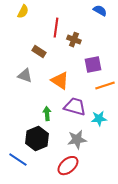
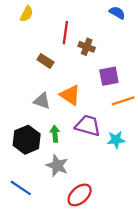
gray triangle: (25, 76) -> (42, 101), moved
black hexagon: (37, 139) -> (27, 140), moved
gray star: (77, 140) -> (57, 166), moved, turned 30

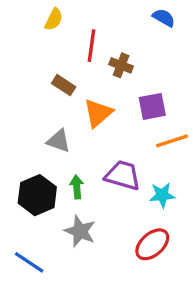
yellow semicircle: (27, 14) -> (54, 19), moved
orange triangle: (70, 95) -> (98, 113), moved, turned 45
red ellipse: (80, 195) -> (152, 244), moved

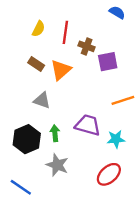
yellow semicircle: (54, 19) -> (38, 29), moved
brown rectangle: (64, 85) -> (36, 64), moved
purple square: (152, 106) -> (108, 62), moved
orange triangle: (98, 113) -> (61, 70), moved

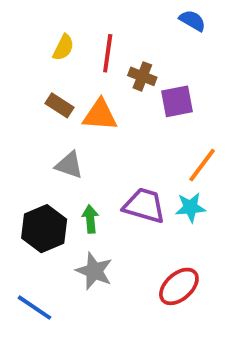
orange triangle: (61, 70) -> (100, 115), turned 45
orange line: (123, 100) -> (202, 165), turned -35
cyan star: (116, 139) -> (191, 207), moved

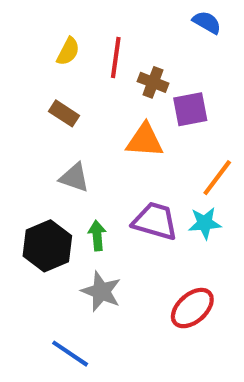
orange triangle: (100, 115) -> (145, 140), moved
blue line: (34, 308) -> (70, 354), moved

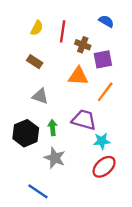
blue semicircle: (207, 22) -> (106, 21), moved
orange line: (217, 178) -> (105, 92), moved
cyan star: (205, 223) -> (102, 141), moved

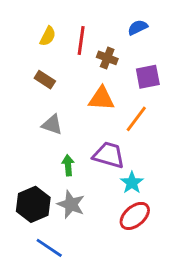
blue semicircle: (106, 21) -> (138, 27), turned -56
purple square: (103, 59) -> (148, 77), moved
black hexagon: (26, 133) -> (33, 204), moved
cyan star: (102, 141) -> (132, 183), turned -30

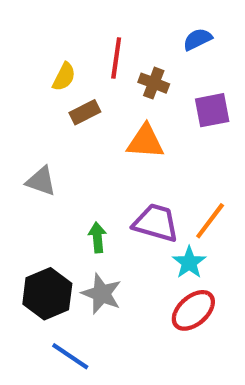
yellow semicircle: (48, 36) -> (64, 77), moved
brown rectangle: (45, 80) -> (85, 112), moved, turned -60
orange line: (136, 119) -> (210, 221), moved
gray triangle: (52, 125) -> (41, 181), moved

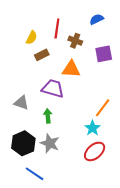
gray triangle: (41, 181) -> (21, 103), moved
purple trapezoid: (156, 223) -> (53, 88), moved

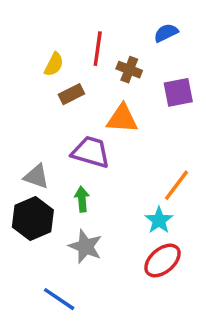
black hexagon: (23, 143) -> (33, 218), moved

